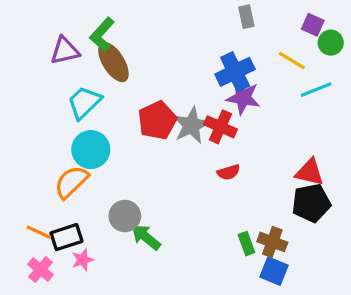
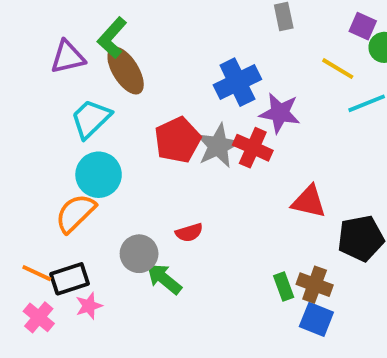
blue cross: (235, 72) -> (237, 82), moved
red semicircle: (229, 172) -> (189, 233), moved
red triangle: (310, 172) -> (309, 202), moved

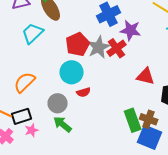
red cross: (253, 148) -> (117, 48), turned 30
cyan circle: (99, 175) -> (72, 72), moved
green arrow: (164, 279) -> (63, 124), moved
green rectangle: (284, 287) -> (133, 120), size x1.6
blue square: (316, 319) -> (150, 137), size x1.4

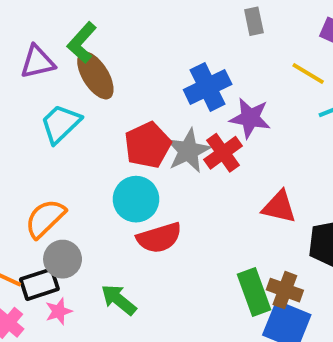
red semicircle: (84, 92) -> (159, 238), size x1.6
gray circle: (58, 103) -> (63, 259), moved

